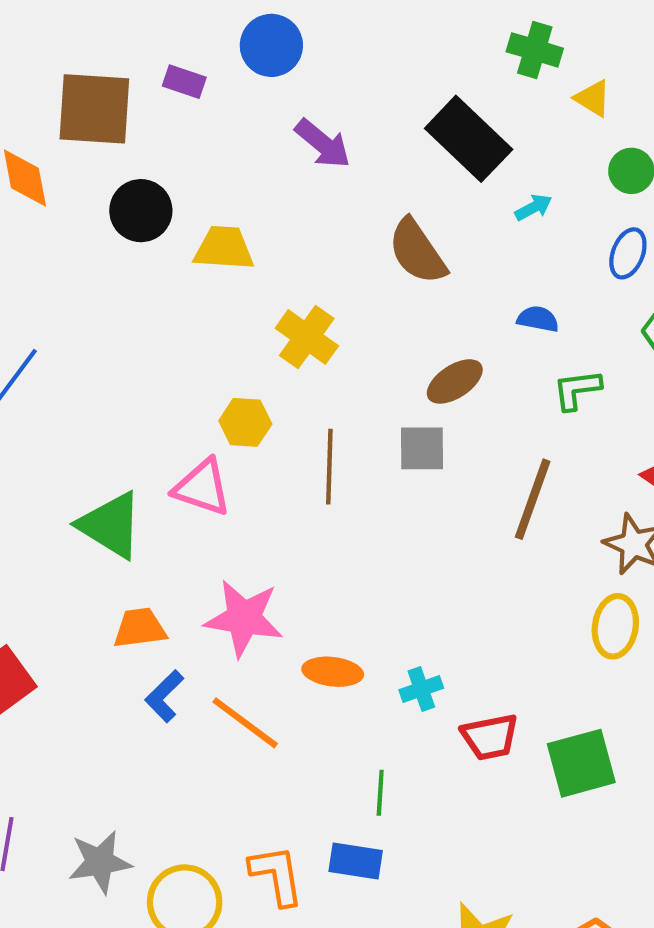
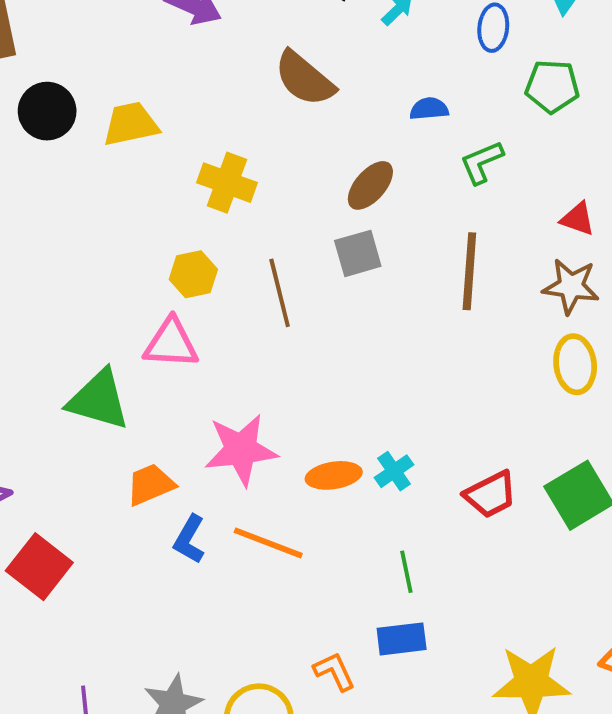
cyan cross: (421, 689) -> (394, 471), moved
orange L-shape: (277, 875) -> (334, 671), size x0.7

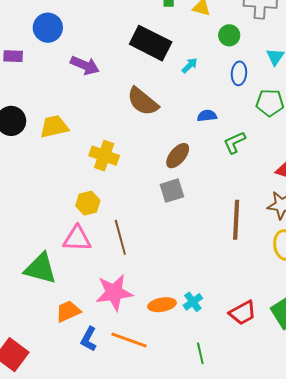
brown line: (469, 271) -> (236, 220), moved
brown line: (280, 293) -> (120, 237), moved

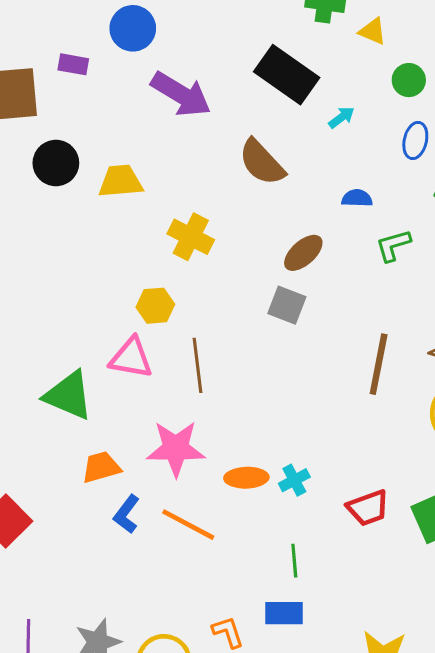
purple arrow: (85, 65) -> (181, 94), size x1.4
gray square: (172, 191) -> (287, 305), turned 30

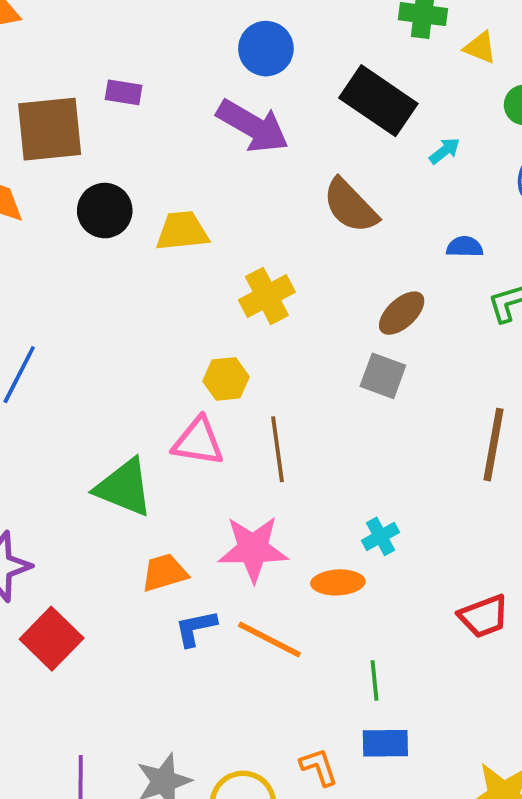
blue circle: (133, 28) -> (266, 49), moved
yellow cross: (191, 237) -> (267, 296), turned 36
cyan cross: (294, 480) -> (381, 536), moved
blue L-shape: (127, 514) -> (196, 628), turned 42
green line: (294, 561) -> (374, 680), moved

